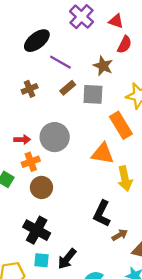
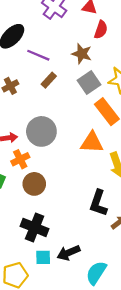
gray square: (93, 94) -> (89, 83), moved, turned -30
black arrow: (67, 259) -> (69, 253), turned 35

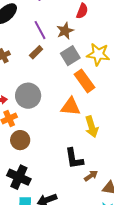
brown star: (82, 54) -> (65, 31), turned 30
purple line: (38, 55) -> (40, 30), moved, turned 36
black L-shape: (98, 203) -> (74, 159), turned -30

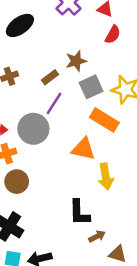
purple line: (40, 30) -> (54, 103), moved, turned 54
brown star: (65, 31) -> (76, 61), moved
orange rectangle: (84, 81) -> (104, 120), turned -30

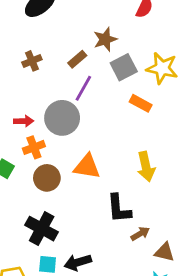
orange rectangle: (104, 120) -> (141, 103), size x0.7
orange triangle: (83, 149) -> (87, 167), moved

